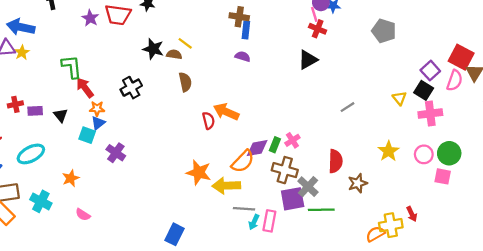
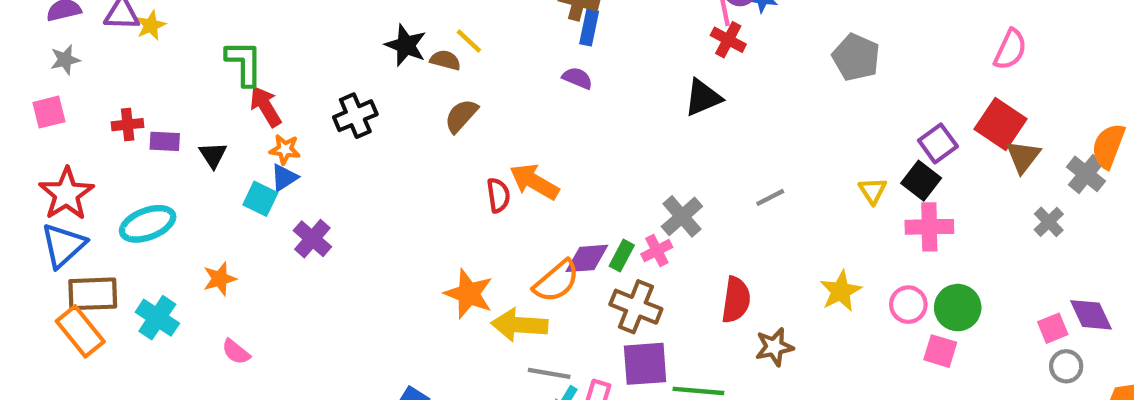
pink semicircle: (455, 80) -> (1010, 49), moved
brown semicircle: (185, 82) -> (461, 116), turned -132
gray cross: (308, 187) -> (682, 216), moved

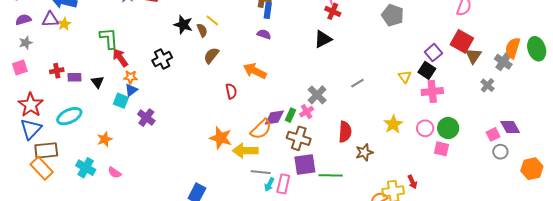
brown semicircle: (445, 60) -> (202, 30), turned 56
orange arrow: (534, 182) -> (255, 71), moved
cyan cross: (157, 318) -> (86, 168), moved

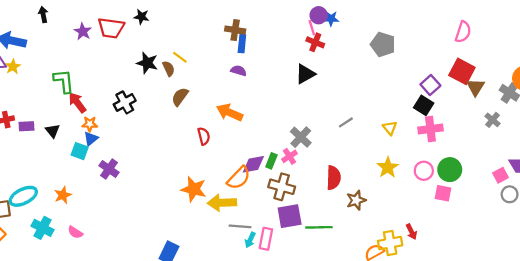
yellow triangle: (405, 77) -> (390, 128), moved
cyan ellipse: (69, 116) -> (23, 196), moved

